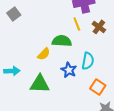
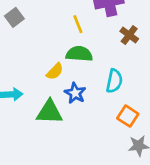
yellow line: (77, 24) -> (78, 24), moved
blue star: (69, 70) -> (75, 93), moved

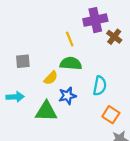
gray square: (14, 17) -> (23, 61), moved, turned 32
brown cross: (129, 35) -> (114, 37), moved
blue star: (75, 93) -> (67, 96), turned 30

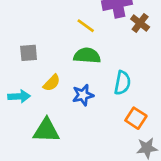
yellow line: (70, 39) -> (86, 26), turned -32
yellow semicircle: (51, 78) -> (52, 83), moved
green triangle: (46, 111) -> (46, 130), moved

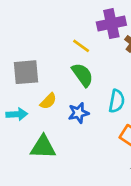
gray square: (29, 53) -> (26, 72), size x1.5
green semicircle: (87, 56) -> (82, 75), turned 50

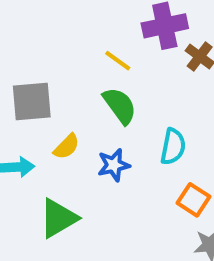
green triangle: (43, 147) -> (58, 218), turned -32

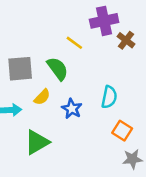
green semicircle: (120, 106) -> (58, 69), moved
blue star: (114, 165) -> (72, 109), turned -30

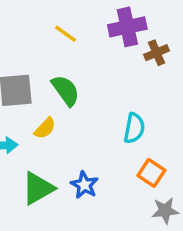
brown cross: (126, 40) -> (157, 53), turned 30
yellow line: (74, 43) -> (66, 34), moved
blue star: (72, 109) -> (84, 185), moved

